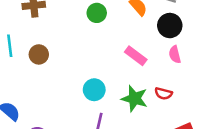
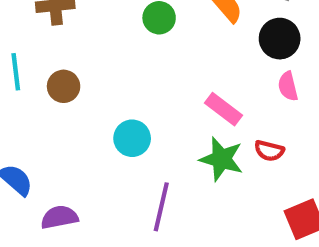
pink rectangle: (136, 56) -> (224, 109), moved
cyan circle: (94, 90) -> (132, 138), moved

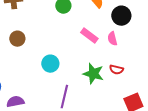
pink semicircle: (288, 86) -> (112, 39), moved
pink rectangle: (224, 109) -> (89, 36), moved

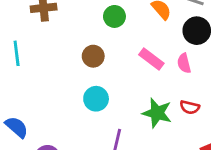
brown circle: (17, 39) -> (93, 56), moved

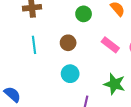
cyan line: (17, 53) -> (34, 45), moved

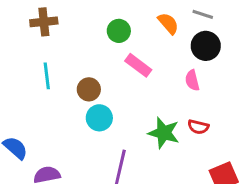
brown circle: (68, 43) -> (89, 89), moved
pink rectangle: (110, 45) -> (138, 65), moved

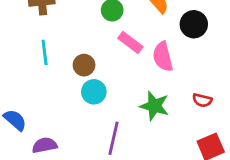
pink semicircle: (192, 80) -> (163, 57), moved, size x1.5
red semicircle: (198, 127) -> (202, 100), moved

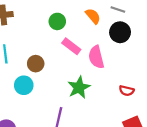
cyan circle: (94, 92) -> (24, 85), moved
green star: (154, 106) -> (79, 87), moved, turned 30

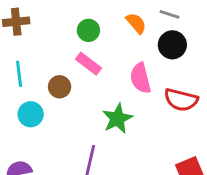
pink rectangle: (71, 46) -> (88, 64), moved
cyan circle: (24, 85) -> (31, 114), moved
red semicircle: (127, 91) -> (181, 100), moved, size x1.6

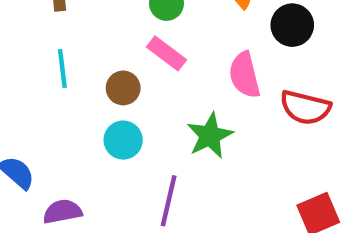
cyan circle: (31, 114) -> (123, 140), moved

